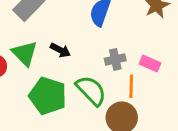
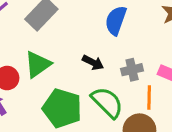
black arrow: (60, 50) -> (93, 63), moved
green triangle: (25, 53) -> (38, 64), turned 40

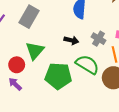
gray cross: (132, 70) -> (99, 39), turned -32

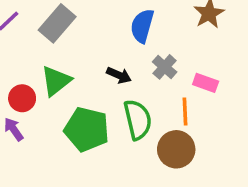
gray cross: (99, 39) -> (165, 67), moved
green semicircle: (87, 64) -> (138, 120), turned 35

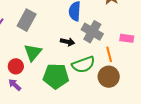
gray cross: (165, 67) -> (92, 32), size x1.5
pink rectangle: (206, 83) -> (127, 38), moved
green semicircle: (138, 120) -> (83, 65), turned 95

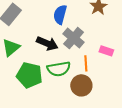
black arrow: (68, 42) -> (47, 43), size x1.5

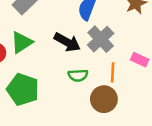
green semicircle: (59, 69) -> (78, 75), size x0.7
green pentagon: (29, 75) -> (23, 89), moved

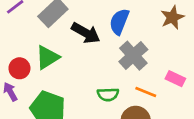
black arrow: (67, 42) -> (86, 33), moved
orange line: (113, 72) -> (146, 92), turned -72

